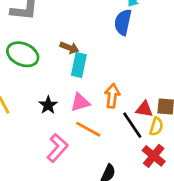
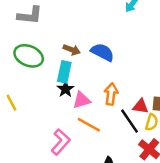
blue semicircle: (123, 22) -> (102, 52), moved, turned 105
cyan rectangle: (79, 65) -> (64, 72), moved
black star: (48, 105) -> (66, 89), moved

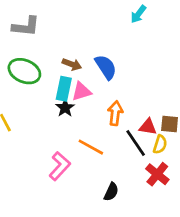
blue semicircle: (102, 52) -> (106, 67), turned 30
pink triangle: (82, 100) -> (81, 91), moved

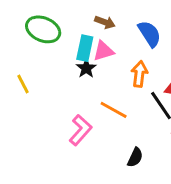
brown arrow: (72, 64) -> (105, 22), moved
blue semicircle: (106, 67) -> (149, 34), moved

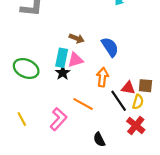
green ellipse: (43, 29) -> (26, 69), moved
yellow line: (23, 84) -> (22, 119), moved
black semicircle: (135, 157) -> (99, 139), turned 128

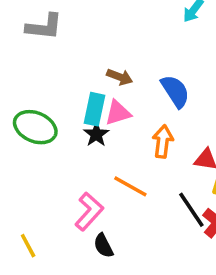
black line: (119, 101) -> (191, 210), moved
yellow line: (22, 119) -> (28, 246), moved
black semicircle: (99, 139) -> (103, 246), moved

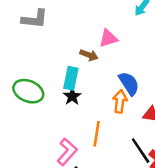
blue semicircle: (175, 91) -> (129, 83), moved
pink triangle: (118, 113) -> (108, 38), moved
orange line: (130, 186) -> (97, 134), turned 70

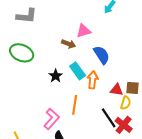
cyan rectangle: (71, 78) -> (78, 71), moved, turned -48
blue semicircle: (129, 83) -> (102, 55), moved
green ellipse: (28, 91) -> (22, 53), moved

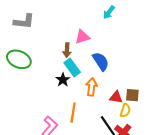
brown arrow: (69, 44) -> (67, 50), turned 72
cyan rectangle: (78, 71) -> (72, 68), moved
black star: (56, 76) -> (63, 80), moved

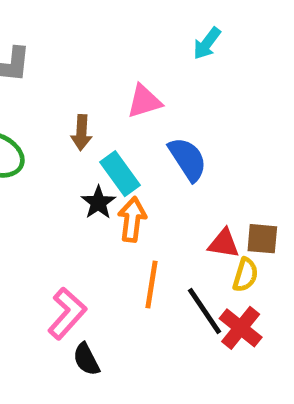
brown arrow: (67, 50) -> (81, 133), moved
orange arrow: (92, 87) -> (132, 219), moved
orange line: (73, 113) -> (151, 285), moved

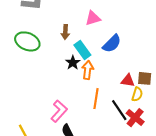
blue semicircle: (188, 159) -> (112, 44), turned 78

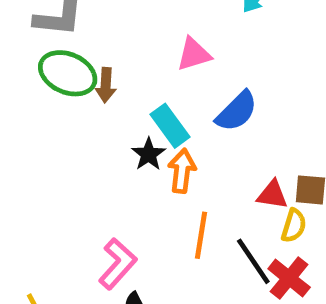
brown arrow: (65, 32) -> (106, 85), moved
green ellipse: (27, 41) -> (68, 73), moved

